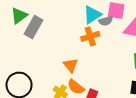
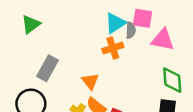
gray semicircle: (106, 21) -> (131, 30), turned -72
gray rectangle: (33, 27) -> (48, 68), moved

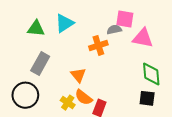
cyan triangle: (115, 23) -> (65, 23), moved
green triangle: (31, 24) -> (36, 29), moved, turned 42
gray semicircle: (131, 30) -> (114, 30), turned -104

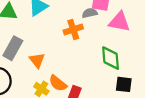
green diamond: (151, 74) -> (111, 58), moved
orange triangle: (78, 75) -> (37, 60), moved

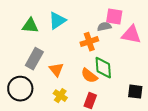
green diamond: (111, 58) -> (103, 68), moved
orange semicircle: (58, 83) -> (89, 76), moved

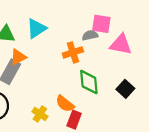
orange triangle: (56, 70) -> (18, 57), moved, turned 42
orange semicircle: (89, 76) -> (65, 104), moved
black square: (135, 92) -> (125, 89), moved, turned 35

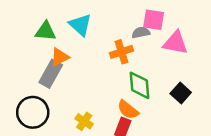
cyan triangle: (36, 28) -> (80, 25), turned -45
orange semicircle: (65, 104) -> (128, 110), moved

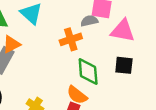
black square: (181, 93) -> (124, 65), moved, turned -36

